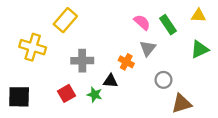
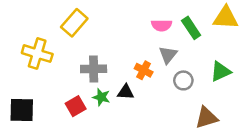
yellow triangle: (198, 16) -> (226, 18), size x1.5
pink semicircle: (142, 22) -> (162, 25), turned 138
green triangle: (200, 49) -> (221, 71), moved
gray circle: (163, 80) -> (183, 80), moved
green star: (95, 95) -> (101, 97), moved

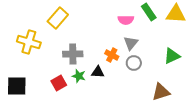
green rectangle: (191, 28) -> (149, 12), moved
gray circle: (183, 80) -> (134, 63), moved

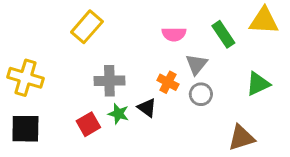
green rectangle: (149, 12) -> (223, 34), moved
pink semicircle: (126, 20) -> (174, 34), moved
yellow cross: (29, 42) -> (25, 78), moved
black triangle: (98, 72) -> (147, 108), turned 32

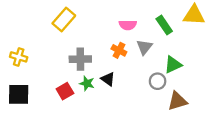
yellow cross: (25, 78) -> (19, 57), size x0.7
orange cross: (168, 82) -> (119, 50), moved
green triangle: (258, 84) -> (173, 65), moved
gray circle: (201, 94) -> (158, 81), moved

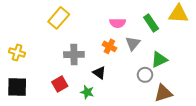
green star: (87, 83) -> (87, 92), moved

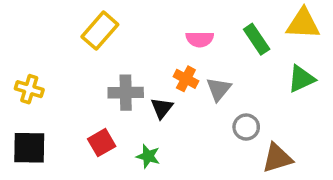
gray triangle: (133, 43) -> (219, 89), moved
green triangle: (159, 60) -> (301, 79), moved
black triangle: (99, 73) -> (162, 108), moved, turned 32

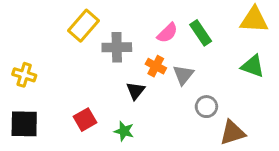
pink semicircle: (200, 39) -> (167, 33), turned -45
green rectangle: (257, 39) -> (201, 33), moved
green triangle: (301, 79) -> (253, 66), turned 45
gray cross: (126, 93) -> (117, 47), moved

